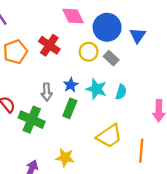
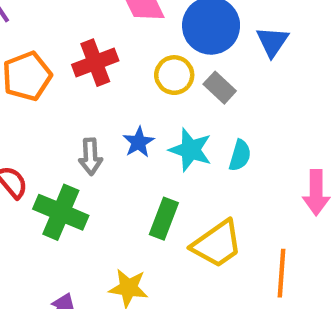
red cross: (49, 45) -> (95, 63), turned 35
green rectangle: (70, 108) -> (164, 219), moved

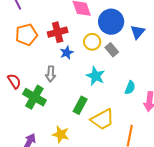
blue star: (139, 142) -> (67, 53), moved
cyan semicircle: (240, 155) -> (130, 88), moved

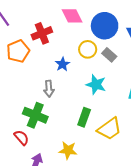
red cross: (58, 32) -> (42, 33), moved
red semicircle: (14, 81) -> (21, 138), moved

